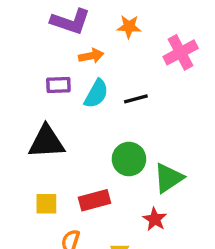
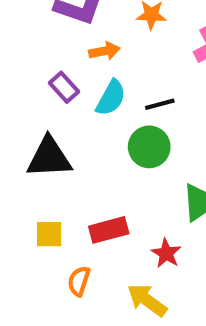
purple rectangle: (58, 85) -> (64, 87), turned 50
green circle: (129, 159) -> (149, 147), moved
red star: (155, 219) -> (166, 253), moved

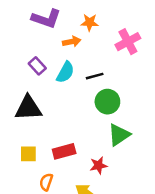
orange arrow: (104, 51) -> (72, 42), moved
green circle: (149, 147) -> (107, 102), moved
red star: (166, 253) -> (99, 165), turned 30

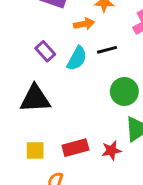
black line: (95, 76) -> (107, 50), moved
red star: (99, 165) -> (111, 150), moved

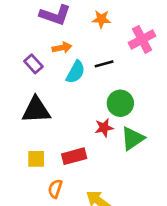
orange arrow: (84, 24) -> (62, 48), moved
purple rectangle: (45, 51) -> (33, 64), moved
red star: (111, 150) -> (104, 128), moved

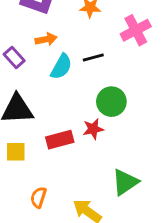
green triangle: (133, 139) -> (125, 182), moved
red rectangle: (74, 156) -> (60, 140), moved
yellow square: (36, 159) -> (16, 152), moved

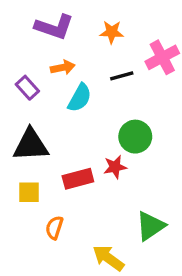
black line: (93, 58) -> (122, 76), moved
orange semicircle: (38, 197) -> (54, 228), moved

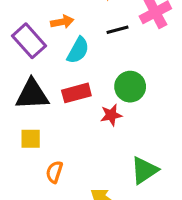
purple rectangle: (27, 88) -> (29, 41), size x1.5
red rectangle: (78, 179) -> (76, 93), moved

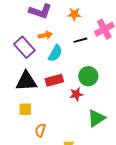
green triangle: (144, 170) -> (96, 118), moved

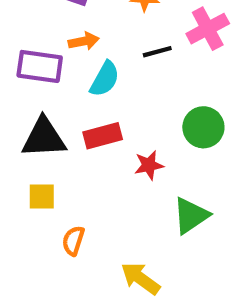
purple rectangle: (24, 47) -> (40, 66), turned -40
green circle: (88, 76) -> (203, 127), moved

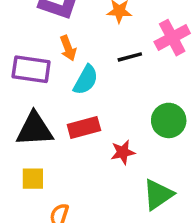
orange arrow: (84, 41) -> (68, 48), turned 80

